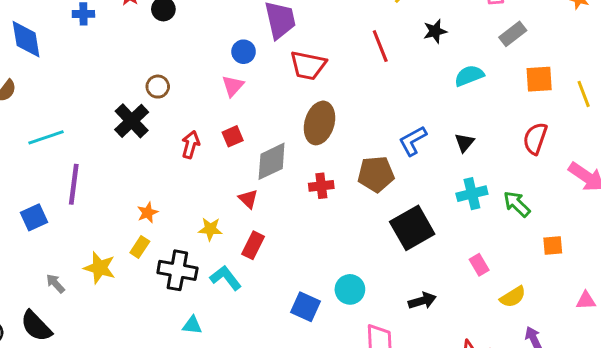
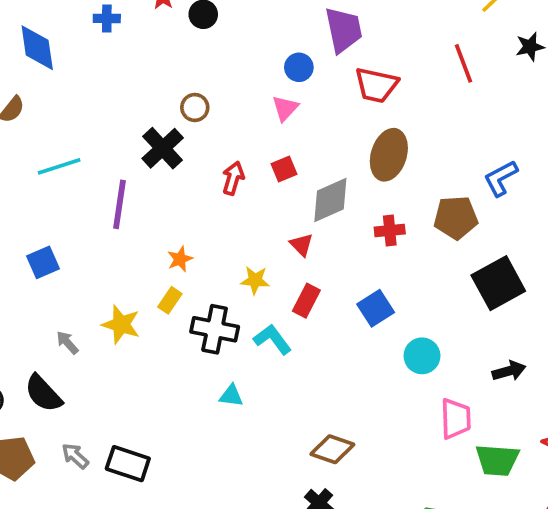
purple line: (74, 184) -> (120, 204), moved
blue square: (306, 307) -> (376, 308), moved, turned 32

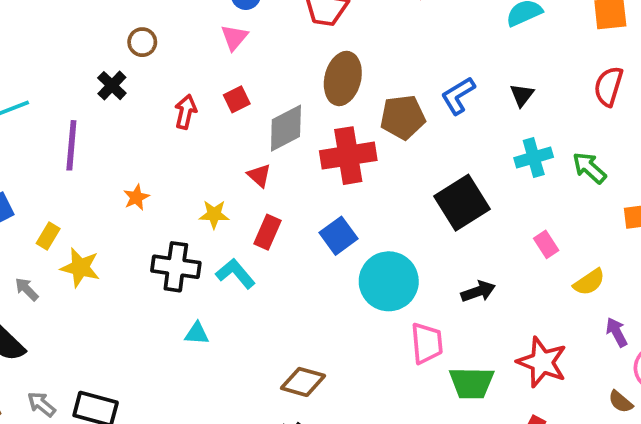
black cross: (163, 148) -> (112, 86), size x0.7
brown pentagon: (456, 217) -> (403, 117), moved
red cross: (390, 231) -> (348, 156), size x1.8
yellow rectangle: (170, 300) -> (48, 236), moved
cyan circle: (422, 356) -> (389, 281), size x1.6

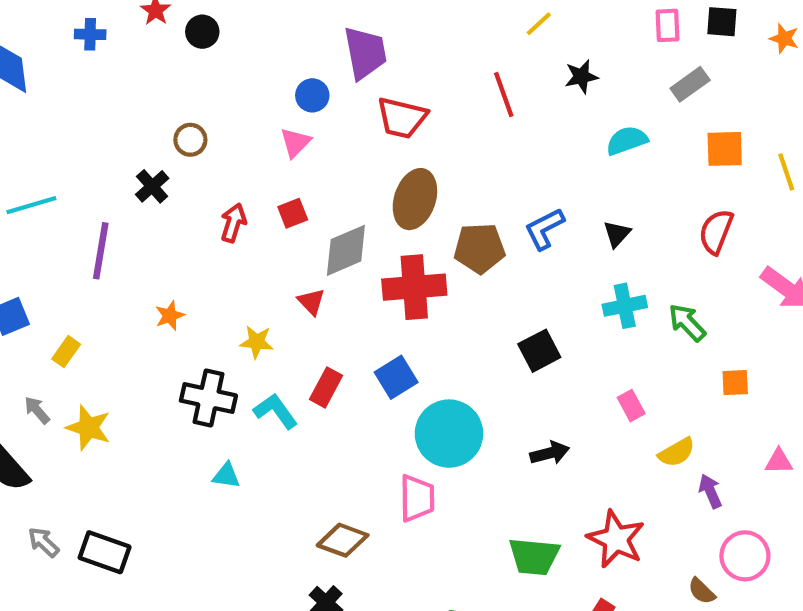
black square: (462, 203) -> (539, 351), size x0.7
red rectangle: (268, 232) -> (326, 387), moved
yellow star: (80, 268) -> (88, 428), moved
purple arrow: (617, 332) -> (710, 491), moved
pink trapezoid: (427, 343) -> (417, 498), moved

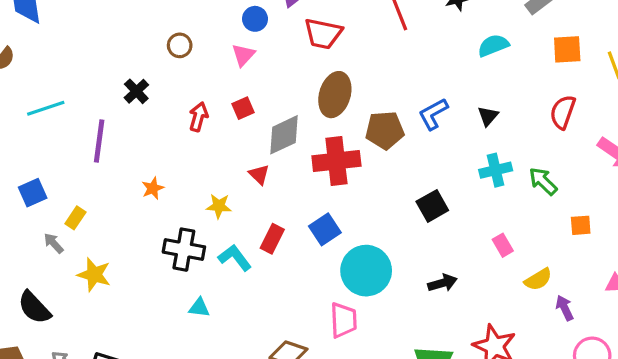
brown circle: (190, 140) -> (180, 45), moved
gray arrow: (37, 410) -> (54, 243), moved

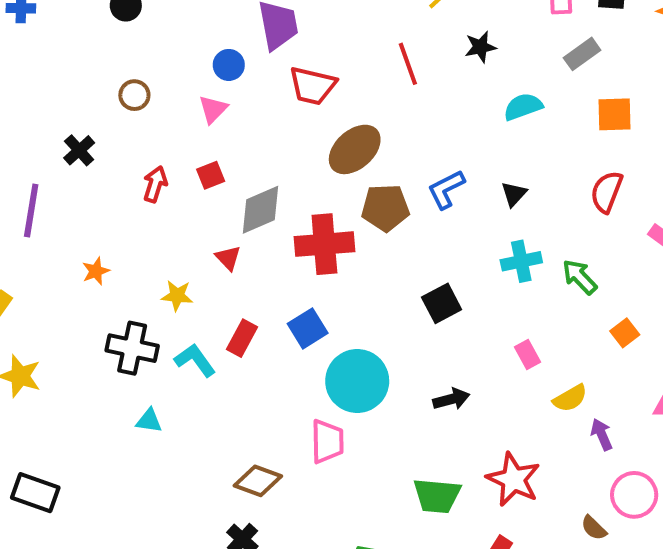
brown ellipse: (335, 95) -> (355, 149), moved, turned 30
orange square: (581, 225) -> (625, 333), turned -35

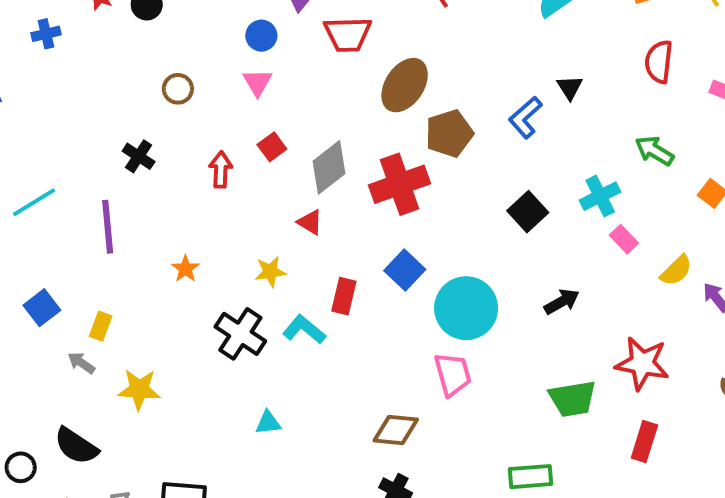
blue L-shape: (446, 189) -> (525, 117), moved
cyan cross: (521, 261) -> (600, 196), moved
black cross: (132, 348) -> (240, 334), turned 36
cyan triangle: (149, 421) -> (268, 423), moved

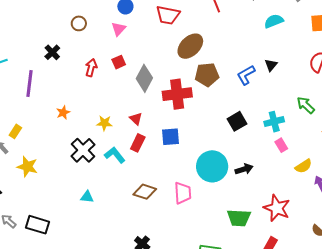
gray diamond: (329, 167) -> (144, 78), turned -36
red triangle: (310, 222) -> (136, 119), moved
blue square: (405, 270) -> (170, 137), turned 30
cyan circle: (466, 308) -> (212, 166), moved
brown diamond: (396, 430) -> (145, 192), moved

